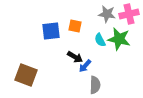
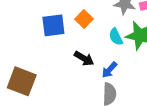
orange square: (75, 26) -> (84, 19), turned 32
blue arrow: (85, 66) -> (109, 70), moved

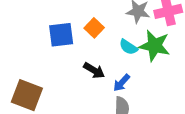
cyan semicircle: (116, 37) -> (128, 47), turned -30

